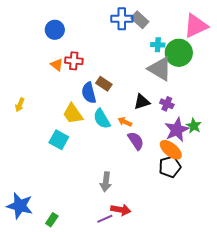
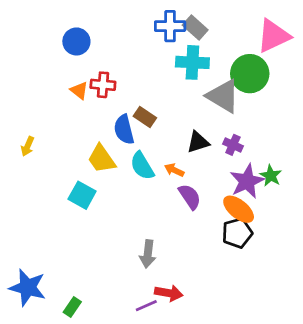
cyan cross: (158, 45) -> (192, 62), moved, size x1.6

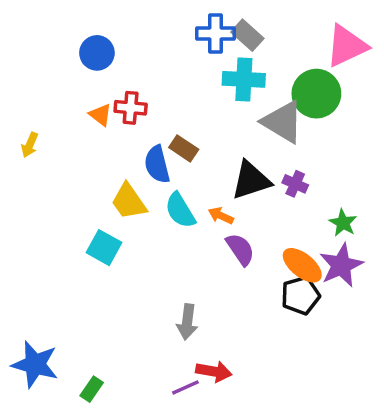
black triangle: (198, 142) -> (251, 180), size x1.4
yellow arrow: (28, 146) -> (30, 145), moved
purple star: (247, 181) -> (341, 265), moved

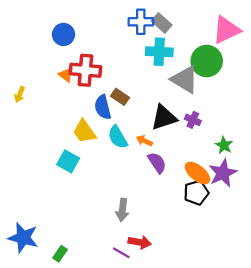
red cross: (131, 108) -> (85, 70), size x1.5
purple line: (185, 387) -> (121, 253), turned 54

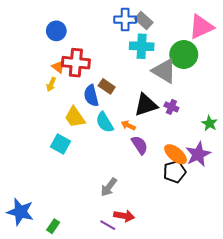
yellow arrow: (20, 94) -> (51, 84), moved
green star: (224, 145) -> (209, 123), moved
gray arrow: (122, 210) -> (109, 187), turned 30

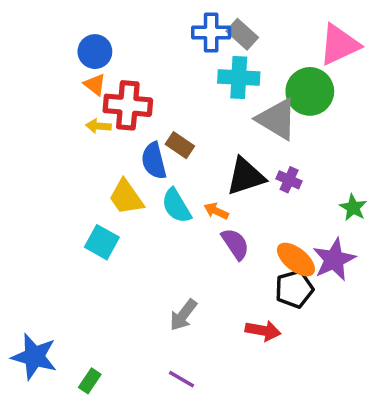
orange triangle: (58, 67) -> (95, 84), moved
yellow arrow: (51, 84) -> (98, 126), moved, turned 72
red arrow: (124, 216) -> (263, 331), moved

